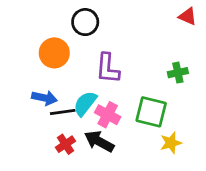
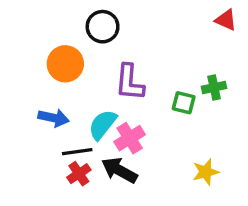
black line: (63, 112) -> (77, 152), moved
green square: (151, 112) -> (184, 103), moved, size x0.6
pink cross: (108, 115) -> (130, 138), turned 30

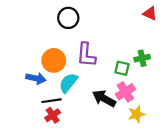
orange circle: (65, 64) -> (54, 60), moved
pink cross: (130, 138) -> (125, 92), moved
black arrow: (119, 170) -> (104, 98), moved

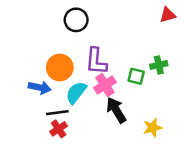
red triangle: (150, 13) -> (168, 15), turned -40
pink cross: (125, 92) -> (105, 85), moved
black arrow: (104, 98) -> (116, 110), turned 30

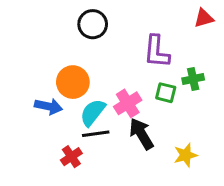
purple L-shape: (96, 61) -> (157, 52), moved
black line: (57, 113) -> (96, 134), moved

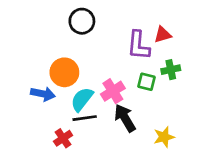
red triangle: (204, 18) -> (163, 35), moved

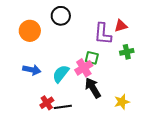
orange circle: (64, 72) -> (30, 31), moved
green square: (147, 82) -> (92, 58), moved
black line: (85, 118) -> (63, 107), moved

